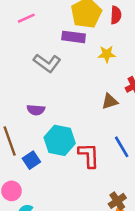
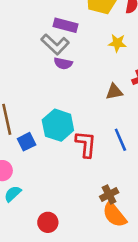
purple rectangle: (74, 37) -> (66, 25), moved
purple semicircle: (36, 110) -> (63, 63), moved

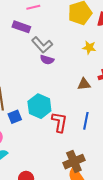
purple rectangle: (66, 25) -> (21, 27), moved
blue line: (120, 140) -> (86, 121), turned 30
brown cross: (109, 194) -> (74, 162), size x1.5

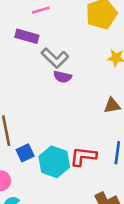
cyan hexagon: (39, 106) -> (54, 162), moved
red L-shape: (59, 122) -> (83, 156), turned -90

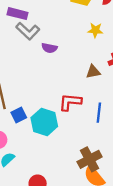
gray L-shape: (55, 58) -> (28, 31), moved
red L-shape: (83, 156) -> (70, 102), moved

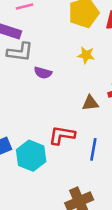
yellow star: (95, 30) -> (86, 55), moved
gray L-shape: (28, 31) -> (20, 52), turned -40

